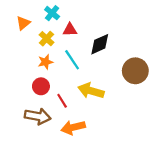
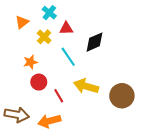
orange star: (45, 62) -> (30, 62), moved
brown circle: (135, 71) -> (122, 96), moved
brown arrow: (38, 116) -> (17, 115), moved
orange arrow: (73, 127) -> (49, 121), moved

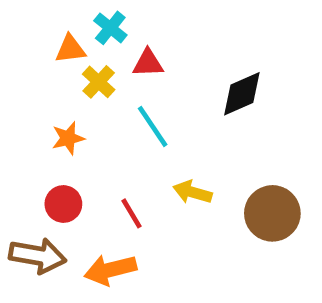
orange triangle: (22, 22) -> (70, 49), moved, turned 32
black diamond: (95, 42) -> (242, 94), moved
red circle: (39, 82) -> (63, 204), moved
yellow arrow: (86, 86) -> (193, 192), size x0.7

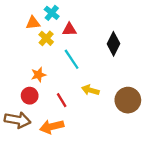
black diamond: (242, 94) -> (113, 44), turned -40
orange star: (68, 138) -> (38, 75), moved

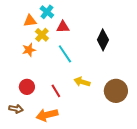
orange star: (38, 75) -> (29, 50), moved
brown arrow: (17, 120) -> (16, 109), size x0.6

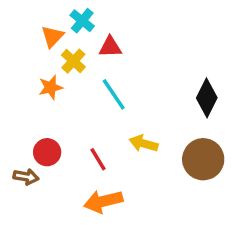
orange triangle: (30, 21) -> (52, 36), turned -40
black diamond: (103, 40) -> (207, 98), moved
brown arrow: (16, 109) -> (26, 177), moved
orange arrow: (47, 115) -> (103, 201), moved

